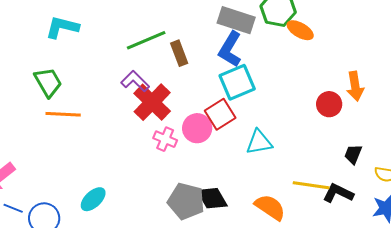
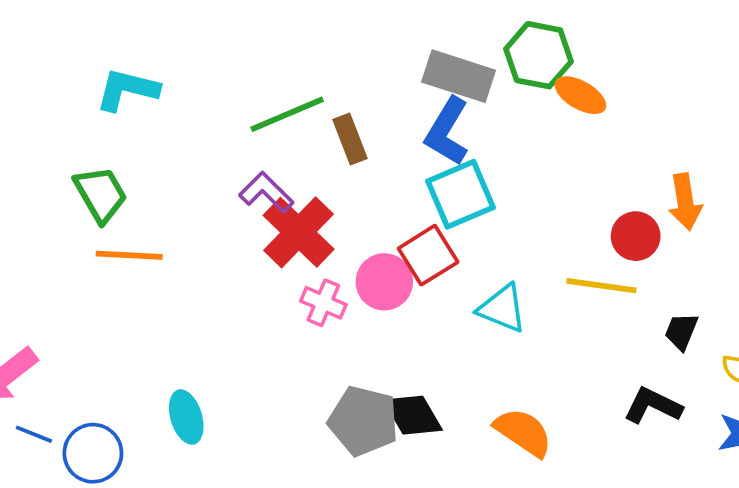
cyan triangle: (259, 142) -> (502, 308), turned 32
yellow line: (311, 185) -> (601, 286), moved
cyan ellipse: (93, 199) -> (186, 417), turned -64

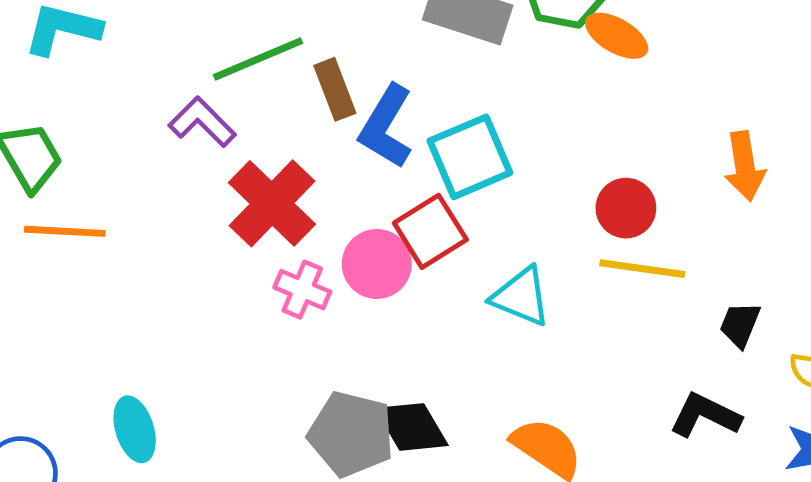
blue L-shape: (447, 131) -> (386, 127), moved
purple L-shape: (266, 192) -> (202, 122), moved
red circle: (636, 236) -> (626, 208), moved

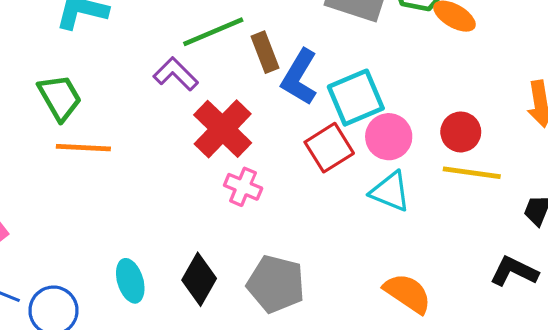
pink circle: (377, 264) -> (389, 137), moved
black diamond: (412, 427) -> (199, 279), moved, turned 60

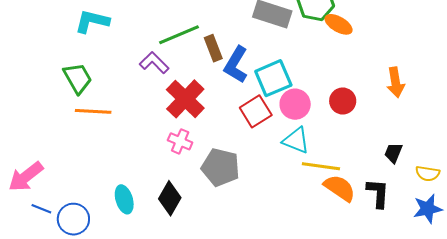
yellow line: (472, 173) -> (321, 166), moved
pink cross: (243, 187) -> (180, 141), moved
black L-shape: (514, 271) -> (378, 193), turned 68
gray pentagon: (276, 284) -> (220, 167), moved
orange semicircle: (408, 293) -> (340, 188), moved

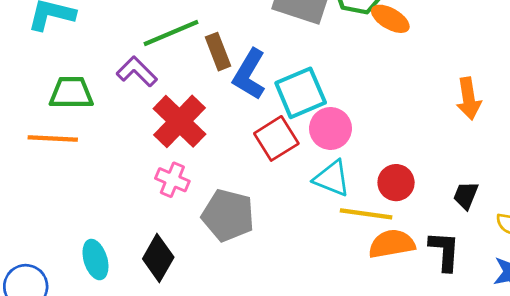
green trapezoid: (78, 78) -> (71, 93), moved, turned -60
red circle: (343, 101) -> (396, 183), moved
orange semicircle: (340, 188) -> (392, 244), turned -44

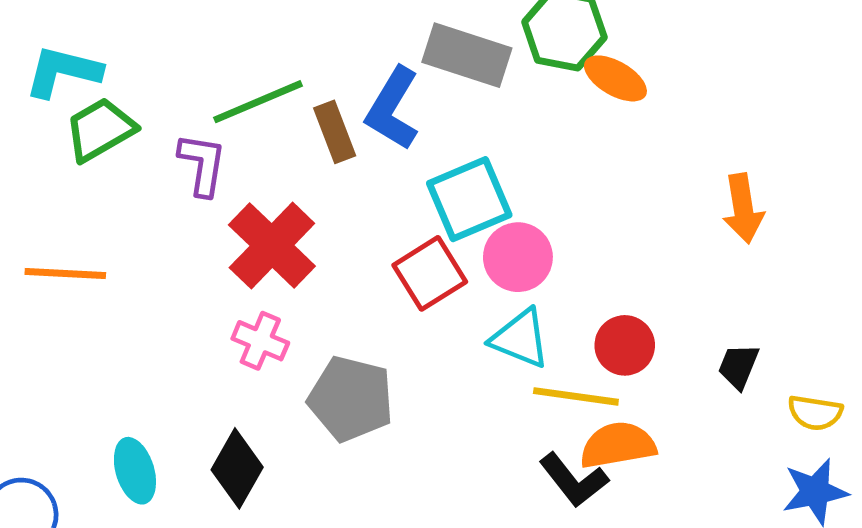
purple L-shape: (137, 72) -> (202, 164), turned 54
blue L-shape: (249, 74) -> (393, 109), moved
green trapezoid: (71, 93) -> (100, 130), moved, turned -30
black L-shape: (444, 251) -> (574, 480), moved, turned 138

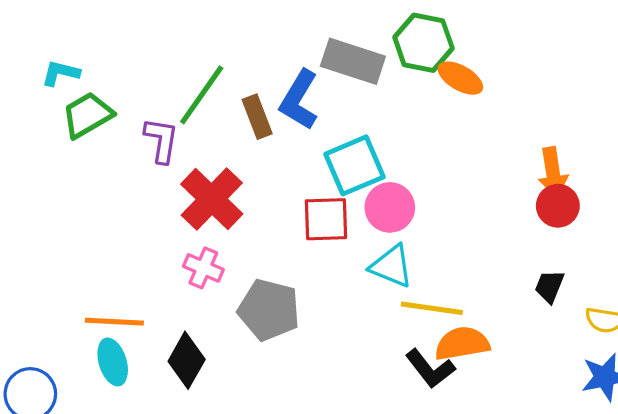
cyan L-shape: (63, 71) -> (61, 73), size x0.7
green line: (258, 102) -> (202, 95), turned -32
orange line: (65, 273) -> (114, 322), moved
red square: (430, 273) -> (326, 219), turned 30
red circle: (625, 345) -> (558, 206), moved

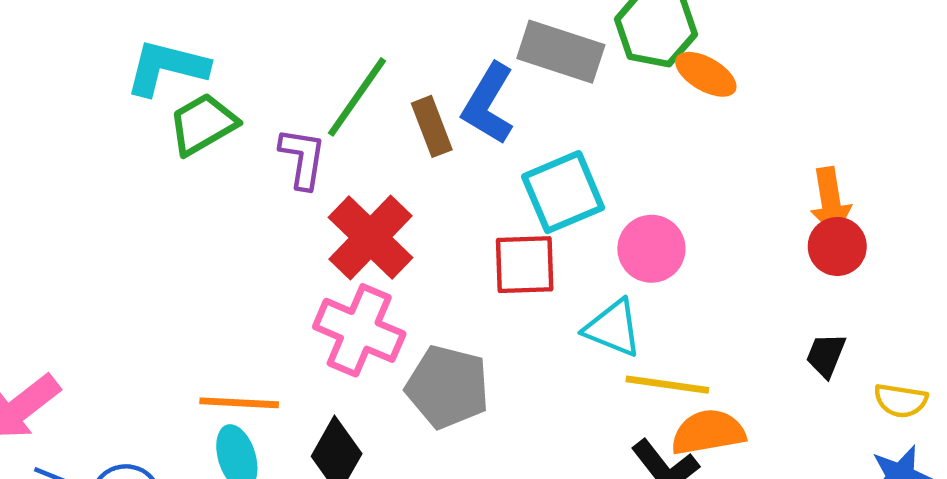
cyan L-shape: (61, 73) -> (167, 67), size x1.6
pink circle: (390, 207) -> (651, 249), moved
pink cross: (203, 268) -> (359, 330), size x1.6

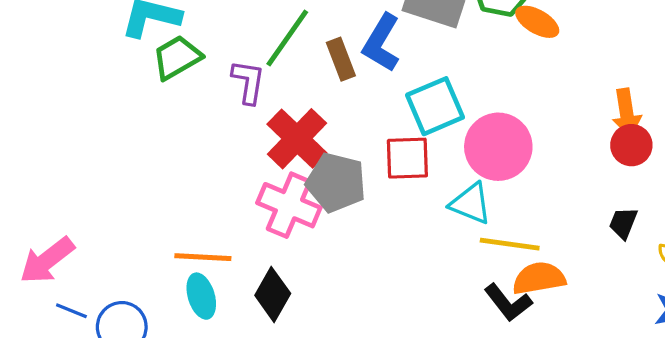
pink circle: (651, 249) -> (498, 147), size x1.4
gray pentagon: (448, 387) -> (336, 182), moved

